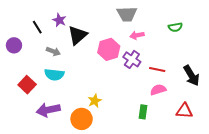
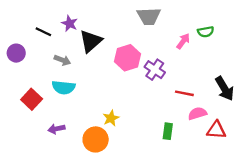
black line: (37, 27) -> (43, 32), turned -32
pink arrow: (137, 35) -> (183, 41), moved, turned 136
red line: (157, 70) -> (184, 93), moved
pink semicircle: (158, 90) -> (197, 113), moved
purple arrow: (48, 110) -> (56, 129), size x0.6

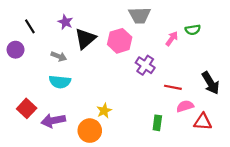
black line: (43, 32) -> (30, 26), moved, turned 32
pink hexagon: (127, 58) -> (120, 41), moved
red square: (32, 99) -> (27, 108), moved
purple arrow: (56, 129) -> (53, 121), size x1.5

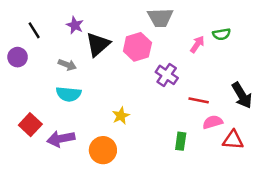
yellow star: (104, 111) -> (121, 116), moved

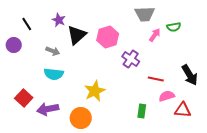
gray trapezoid: (160, 18) -> (145, 14), moved
yellow star: (121, 116) -> (95, 91), size x1.5

